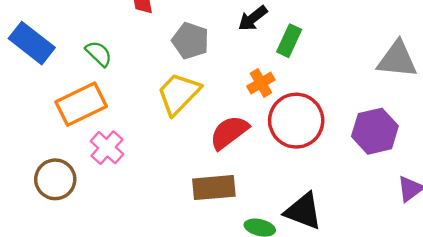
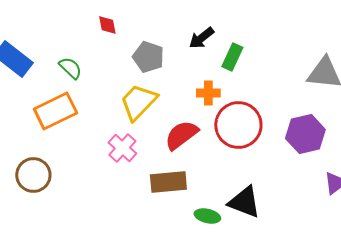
orange cross: (261, 83) -> (208, 93), turned 30
pink cross: (107, 148) -> (122, 148), moved

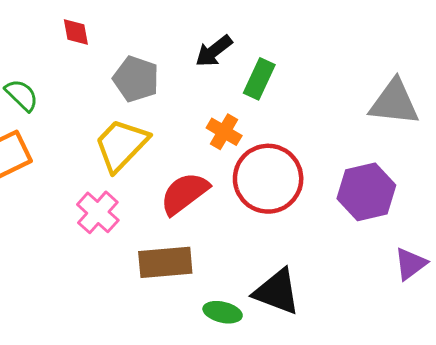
orange cross: (208, 93) -> (224, 132), turned 30

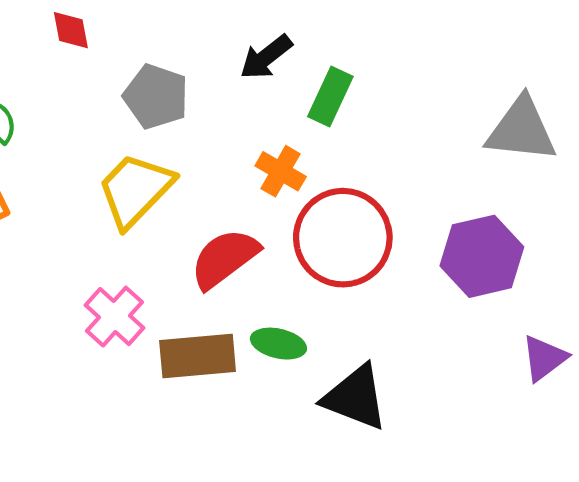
pink cross: (98, 212) -> (114, 317), moved
green ellipse: (223, 312) -> (278, 344), moved

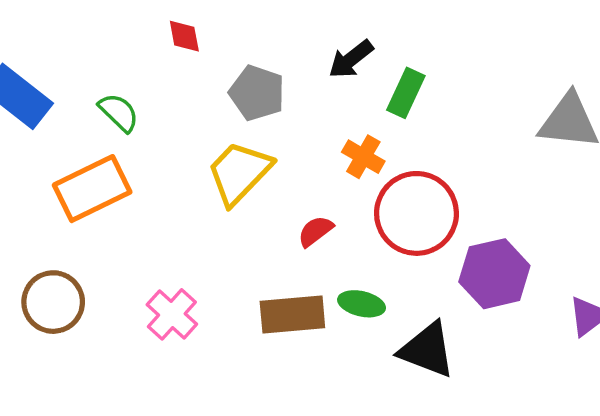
purple hexagon: (482, 256) -> (494, 274), moved
red semicircle: (225, 258) -> (315, 231), size x0.6
pink cross: (114, 317) -> (172, 314), moved

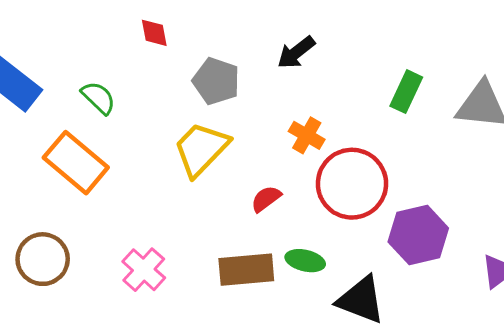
green rectangle: (406, 93) -> (406, 92), moved
orange rectangle: (92, 189) -> (76, 163), turned 66

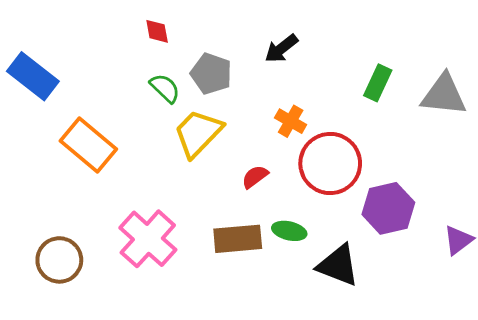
green semicircle: (98, 98) -> (165, 88), moved
brown circle: (43, 259) -> (59, 260), moved
pink cross: (144, 270) -> (148, 239), size x1.5

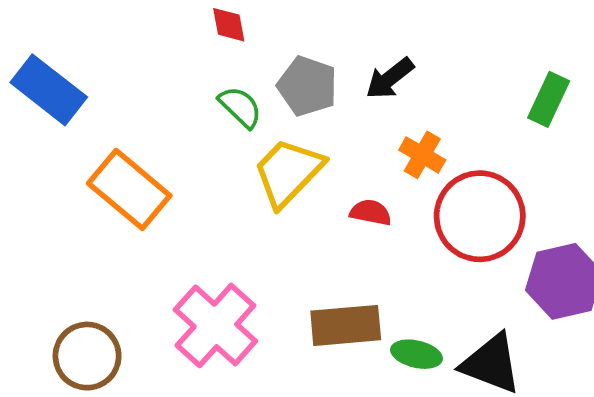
black arrow: (281, 49) -> (390, 78), moved
red semicircle: (255, 177) -> (371, 212), moved, turned 48
green ellipse: (289, 231) -> (417, 354), moved

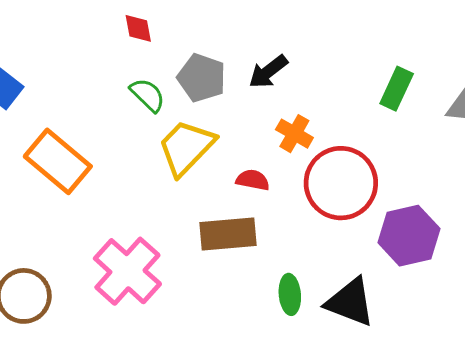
brown rectangle: (346, 325) -> (228, 234), moved
green ellipse: (417, 354) -> (290, 294), turned 72

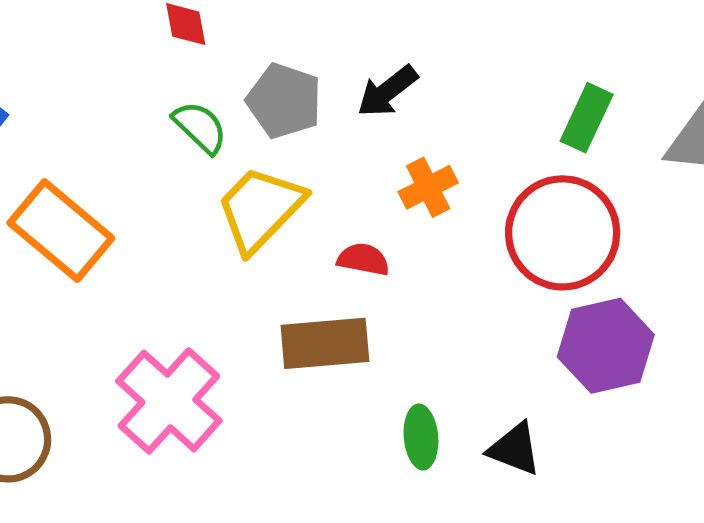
orange cross: (294, 134) -> (428, 187), turned 33
red circle: (341, 183) -> (563, 233), moved
black triangle: (350, 302) -> (515, 449), size x0.7

